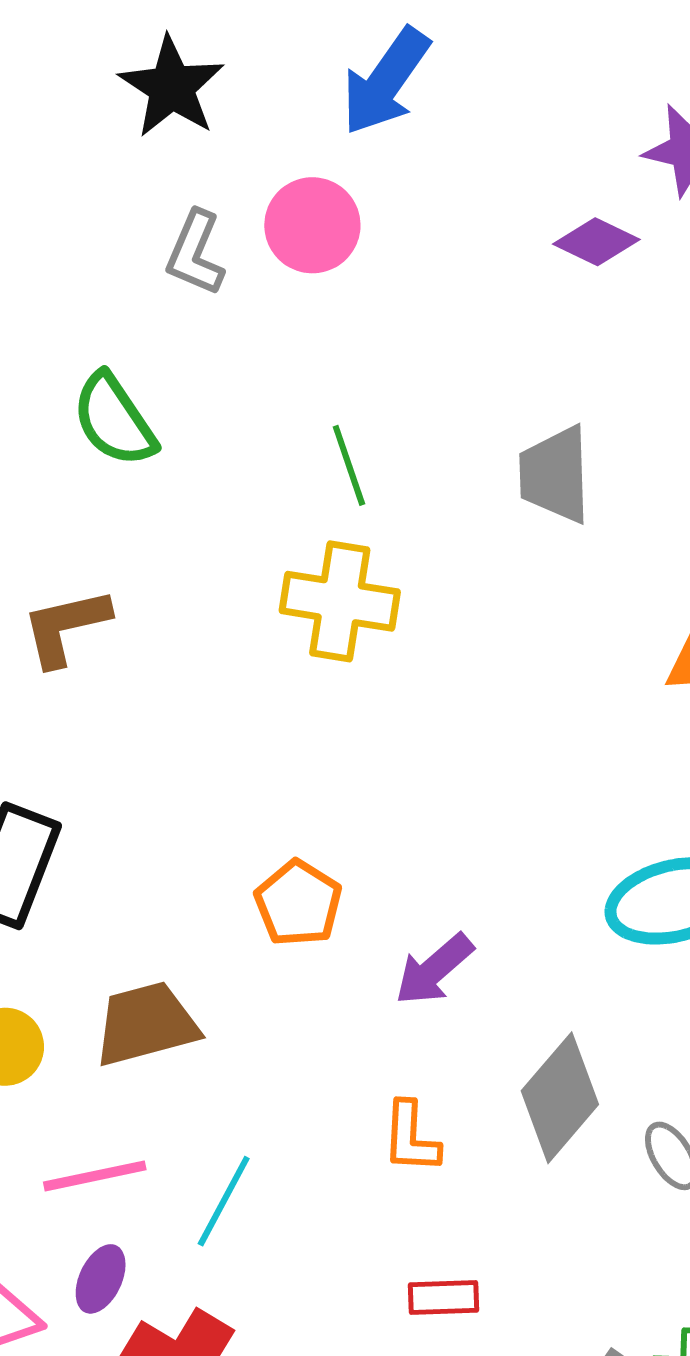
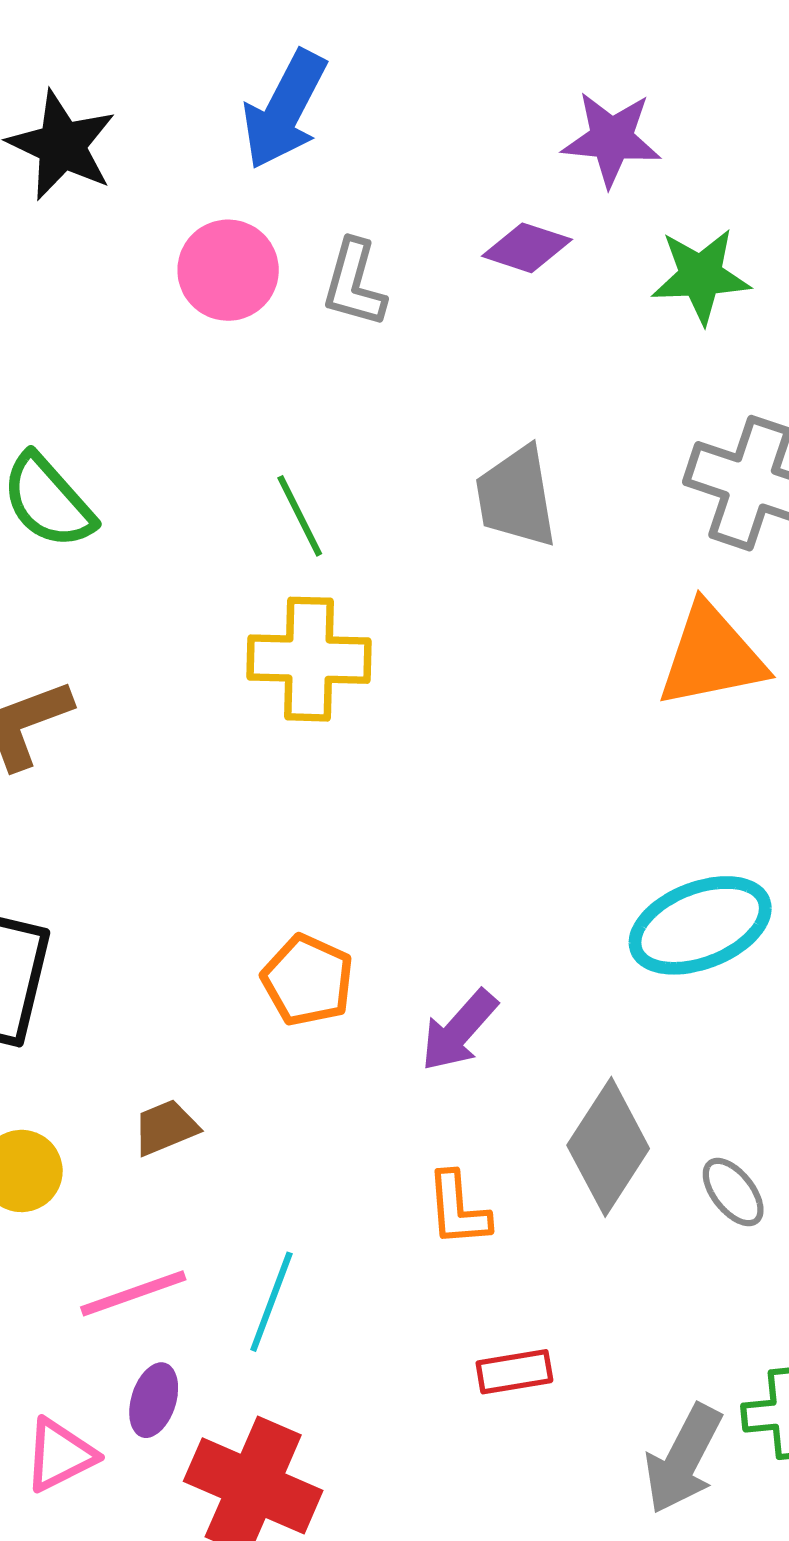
gray L-shape: (195, 253) -> (354, 283), moved
brown trapezoid: (146, 1024) -> (166, 1128), size x0.6

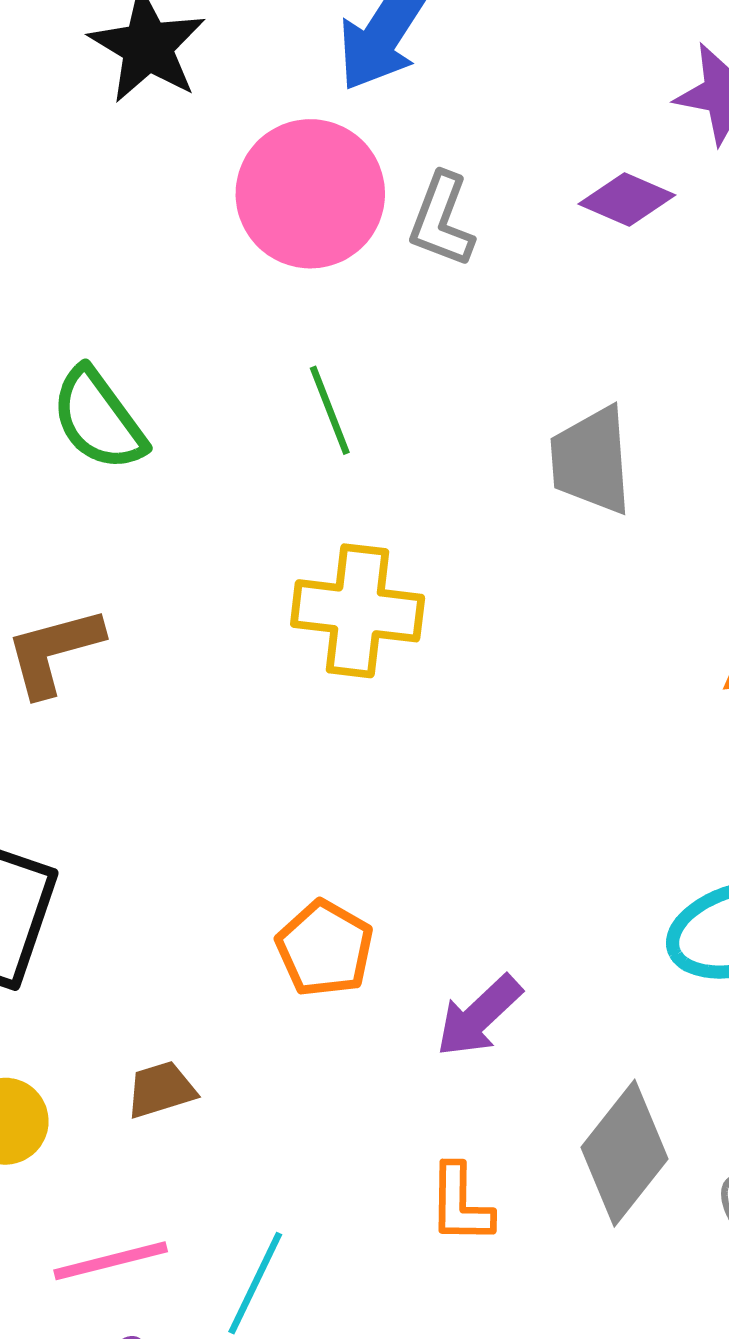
pink circle: (228, 270) -> (310, 194), size x1.4
green line: (300, 516) -> (330, 410), moved

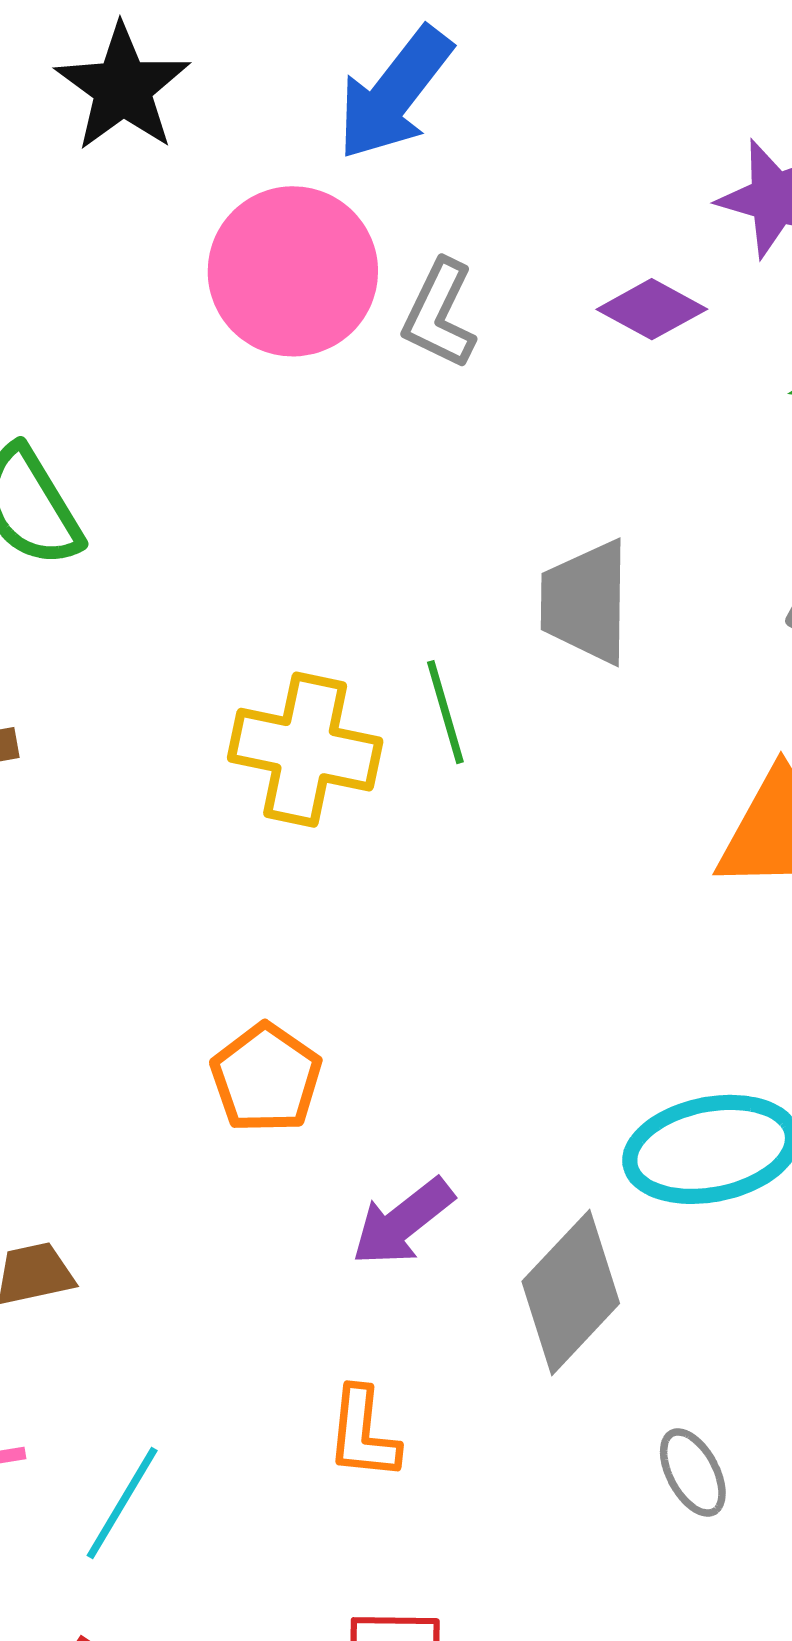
green line: (330, 410) -> (445, 712), moved
orange pentagon: (325, 948) -> (266, 1078), moved
gray diamond: (625, 1153) -> (571, 1292), moved

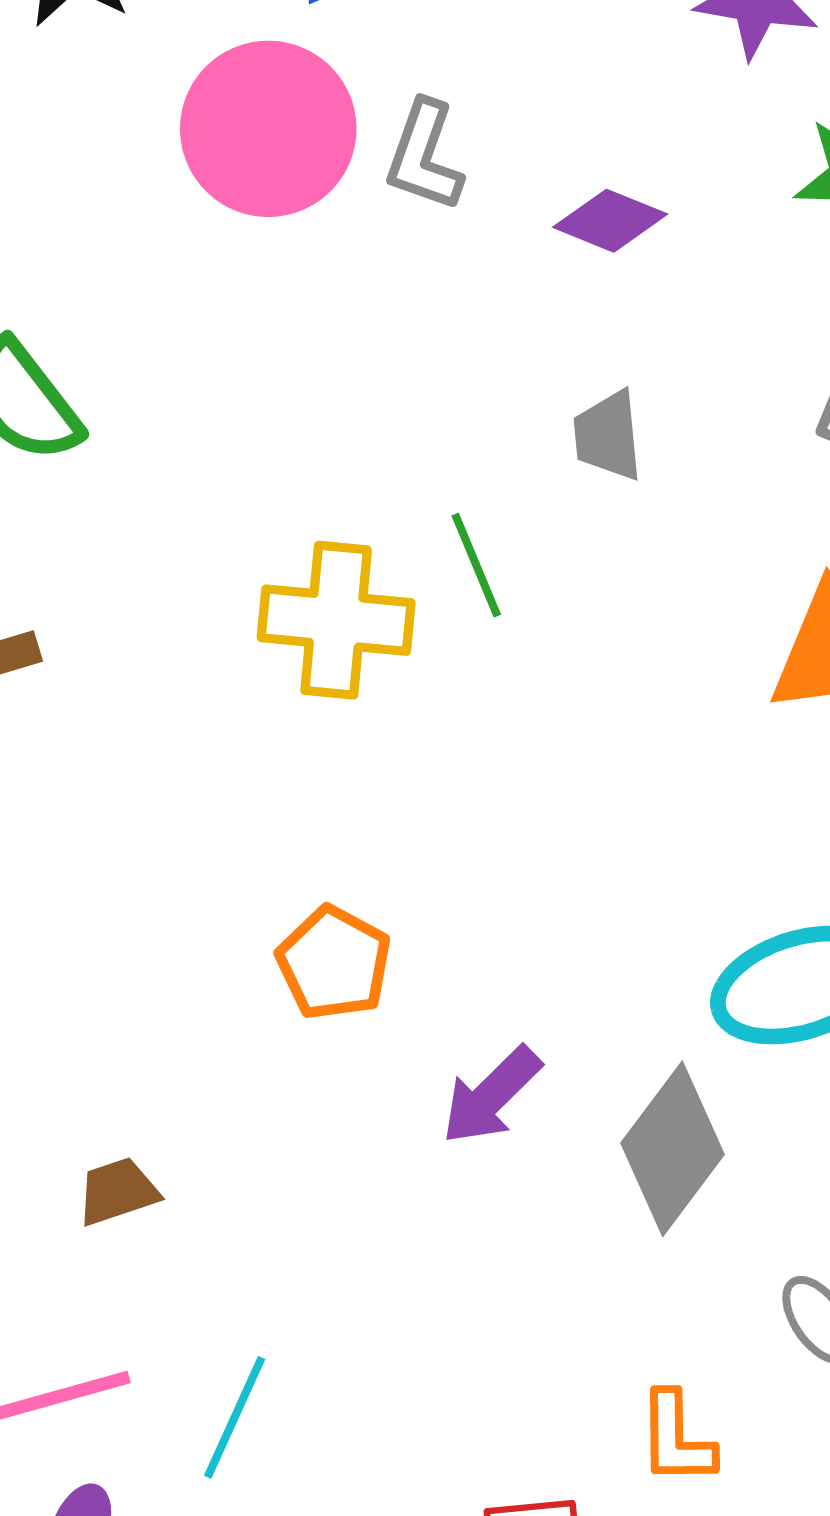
purple diamond: (652, 309) -> (610, 221), moved
gray trapezoid: (585, 602) -> (608, 436), size x0.7
orange L-shape: (363, 1433) -> (676, 1438), moved

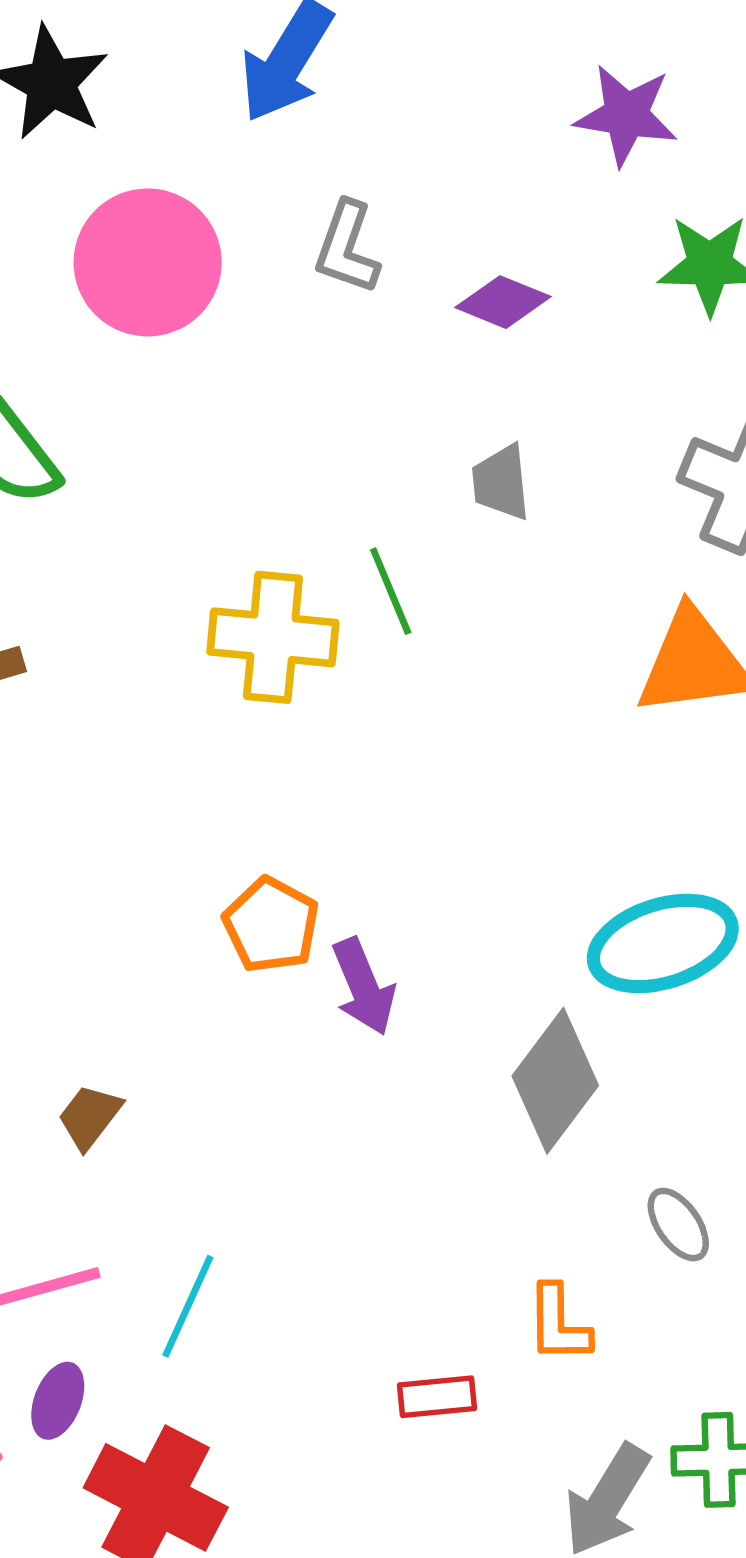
pink circle: (268, 129) -> (148, 262), moved
purple arrow: (491, 1095) -> (364, 987), moved, turned -68
brown trapezoid: (118, 1191) -> (90, 1117), turned -34

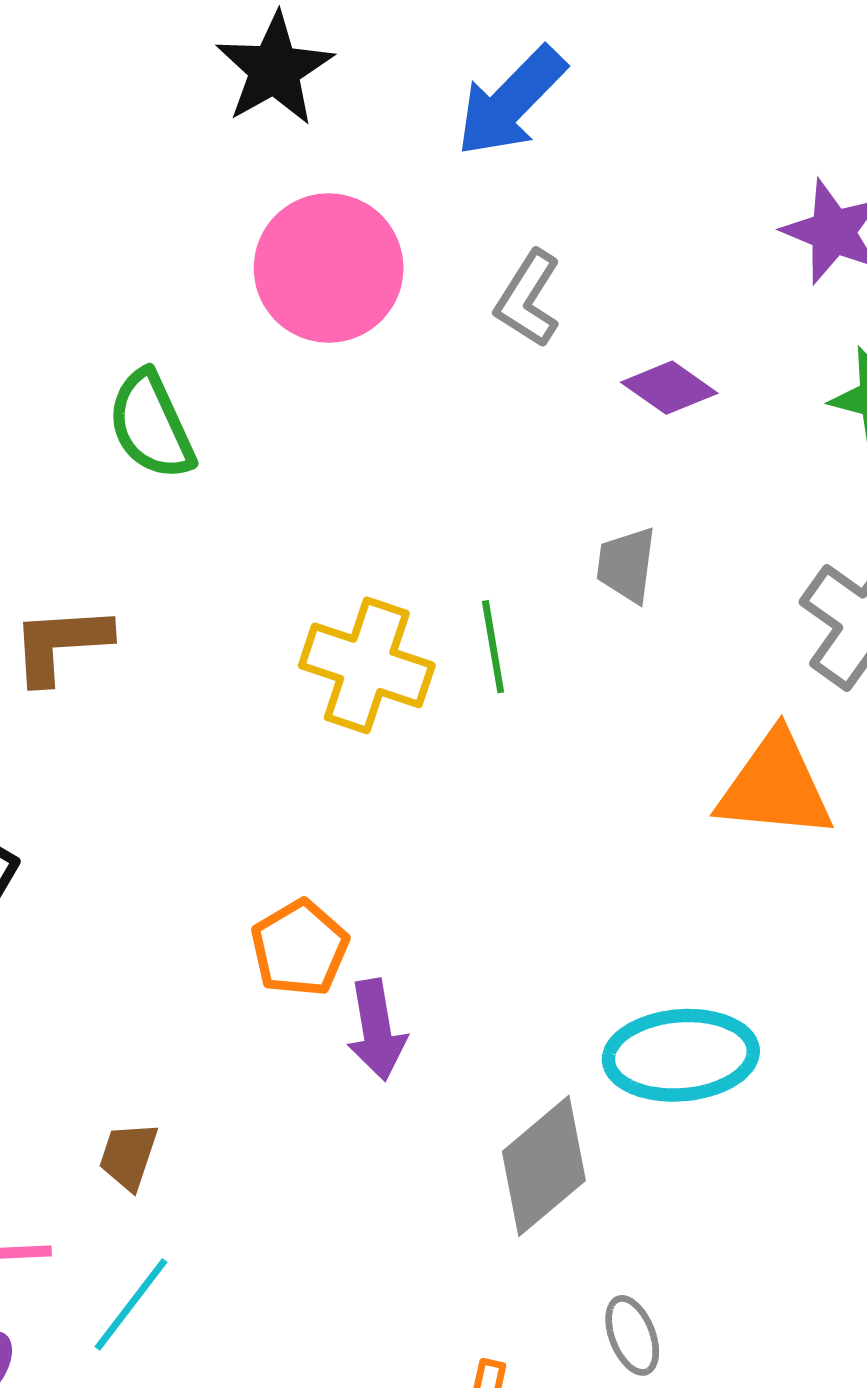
brown trapezoid: (90, 1117) -> (128, 1156), moved, turned -32

